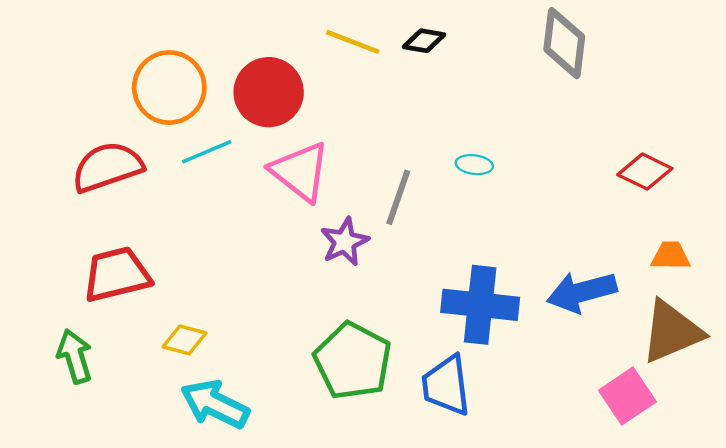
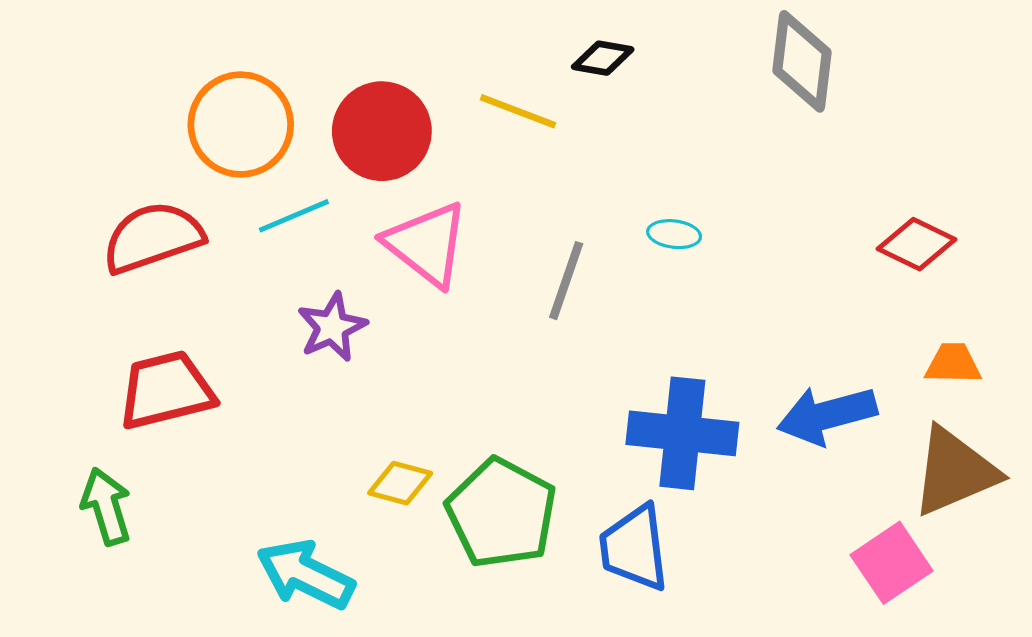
yellow line: (353, 42) -> (518, 111), moved
purple star: (345, 242) -> (332, 327), moved
yellow diamond: (184, 340) -> (400, 483), moved

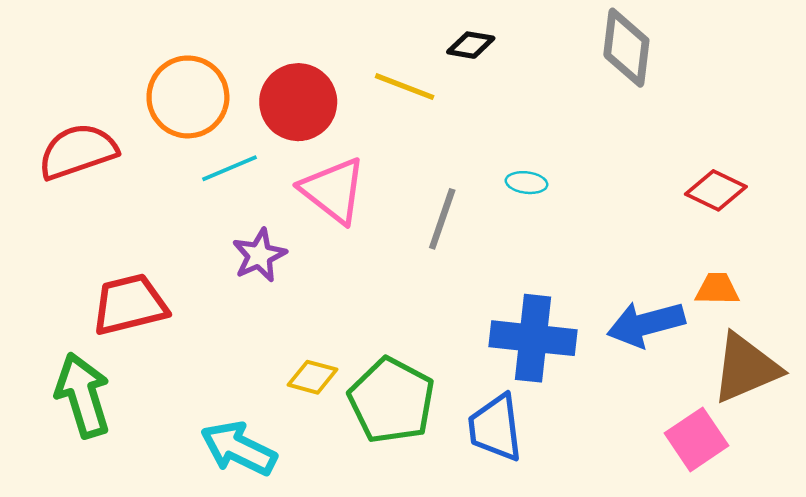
red semicircle: (153, 237) -> (78, 151), moved
orange trapezoid: (953, 364) -> (717, 289), moved
green arrow: (106, 506) -> (83, 395), size x1.4

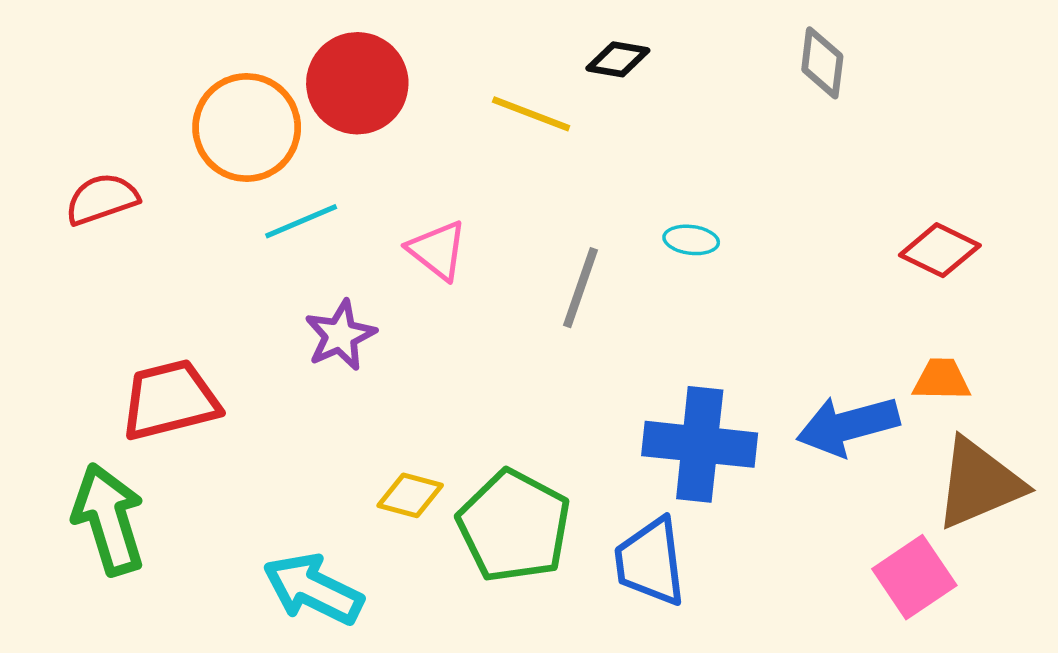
gray diamond: (626, 48) -> (822, 63), size x0.7
red circle: (298, 102) -> (357, 83), moved
red semicircle: (78, 151) -> (102, 199), size x0.7
pink triangle: (333, 190) -> (437, 250), size x0.7

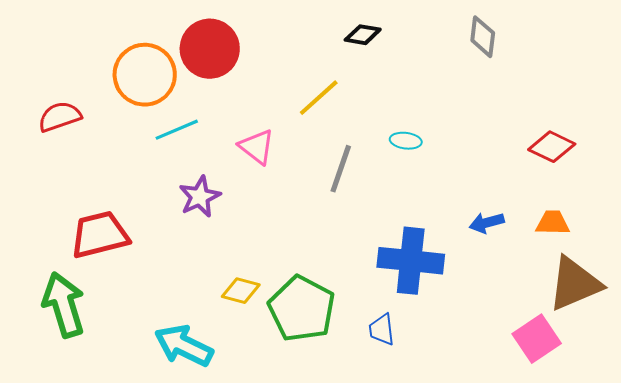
yellow line: (531, 114) -> (319, 98), moved, turned -63
blue arrow: (848, 426) -> (487, 223), moved, size x0.6
blue trapezoid: (650, 562) -> (382, 330), size x0.6

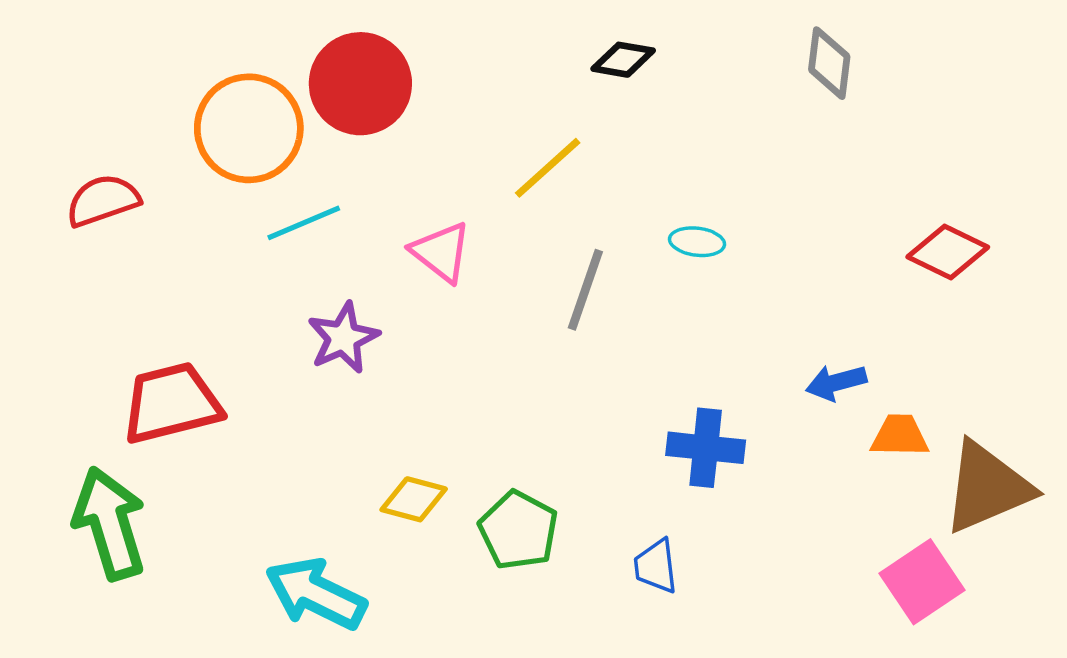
orange trapezoid: (553, 223) -> (900, 436), moved
blue cross: (411, 261) -> (706, 448), size x0.7
green pentagon: (302, 309) -> (518, 530), size x0.7

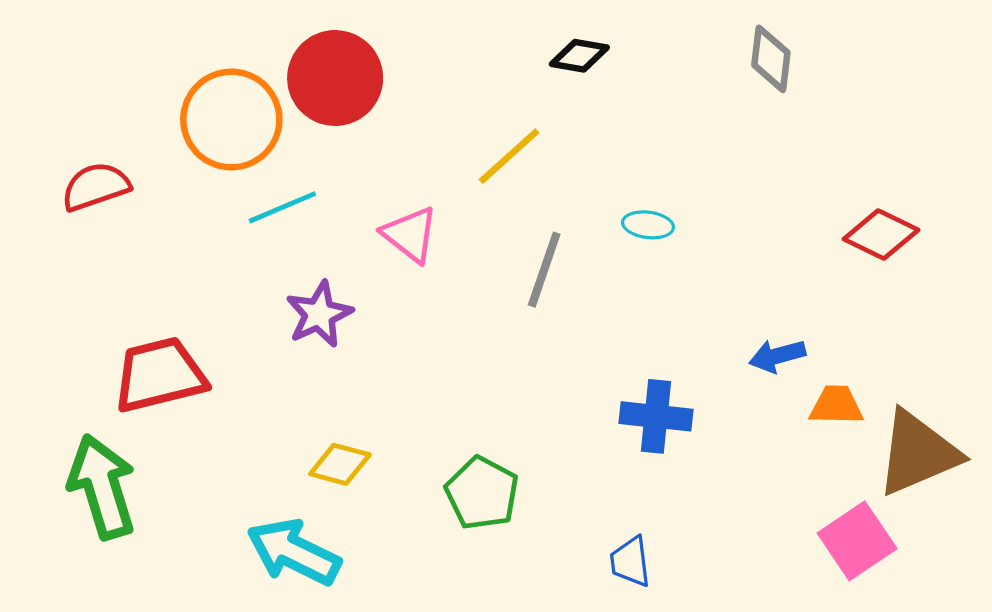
yellow diamond: (414, 499) -> (340, 464), moved
blue trapezoid: (656, 566) -> (630, 562), moved

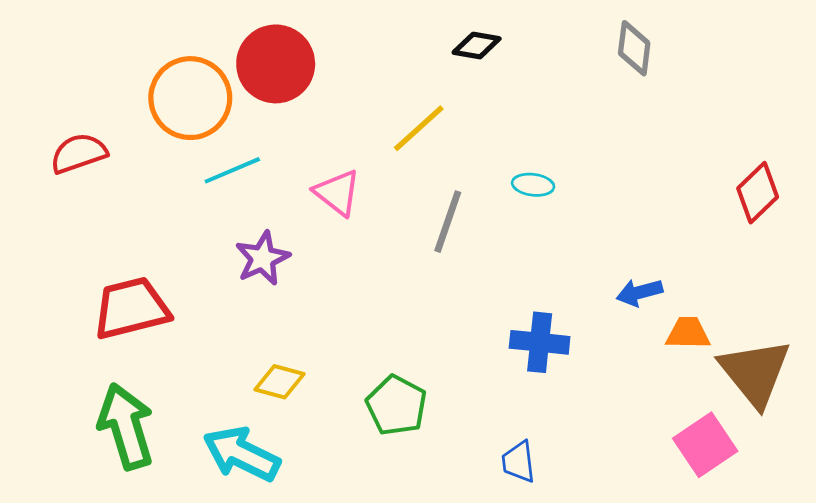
red diamond: (881, 234) -> (758, 193), moved, turned -70
brown triangle: (918, 453) -> (755, 373), turned -46
green arrow: (102, 487) -> (126, 426), moved

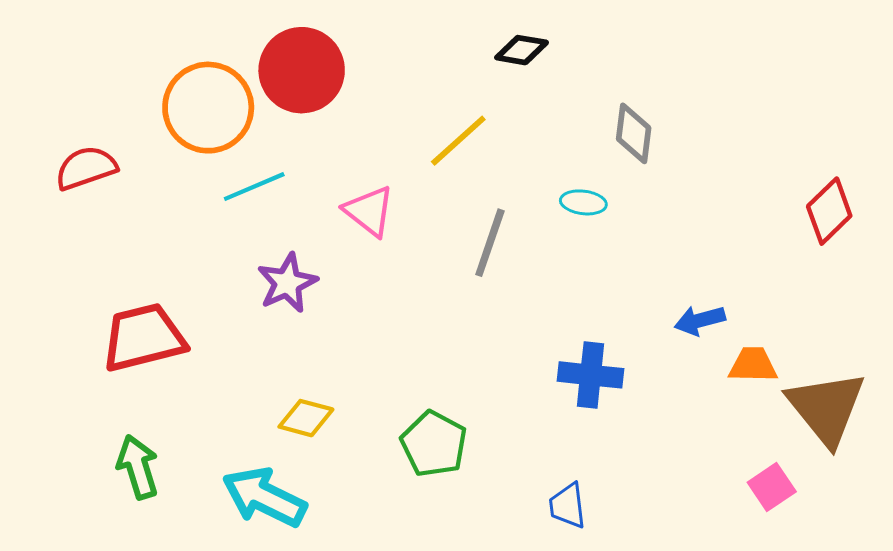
gray diamond: (634, 48) -> (634, 133), moved
green arrow: (126, 426) -> (138, 467), size x0.7
pink square: (705, 445) -> (772, 487), size x0.7

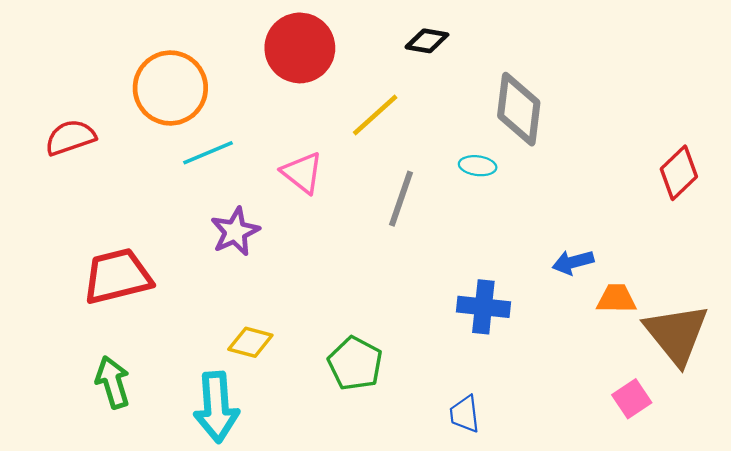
red circle: (302, 70) -> (300, 48), moved
gray diamond: (634, 133) -> (519, 109), size x1.5
cyan arrow: (264, 497) -> (216, 407), turned -120

